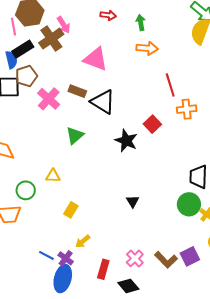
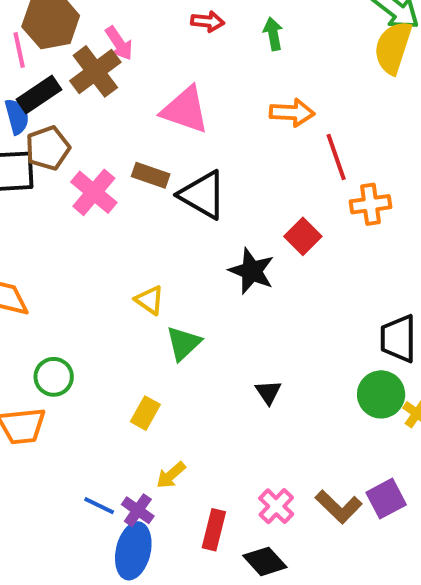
orange arrow: (147, 48) -> (292, 113), moved
green triangle: (75, 135) -> (184, 343), moved
yellow triangle: (53, 176) -> (150, 300), moved, turned 35

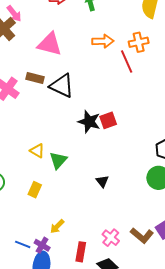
orange cross: (370, 204) -> (139, 42), moved
red square: (303, 236) -> (108, 120), moved, turned 30
yellow triangle: (150, 300) -> (37, 151), moved
yellow rectangle: (145, 413) -> (35, 190), moved

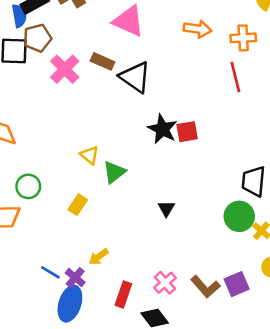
red line: (127, 62) -> (235, 77), moved

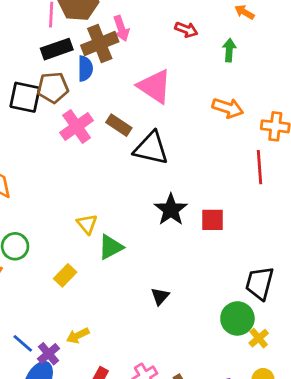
blue semicircle: (19, 16) -> (85, 69), moved
black triangle: (135, 77) -> (151, 148), turned -32
red square: (187, 132) -> (213, 220), moved

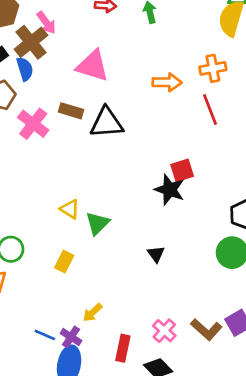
orange arrow: (228, 108) -> (167, 82), moved
black star: (171, 210) -> (170, 190), moved

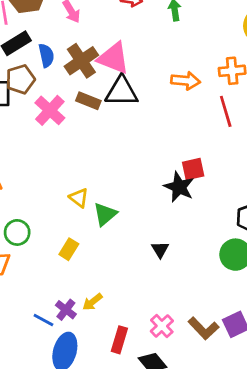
brown cross: (31, 42) -> (81, 61), moved
black triangle: (107, 123) -> (122, 91), moved
purple cross: (71, 337) -> (66, 310), moved

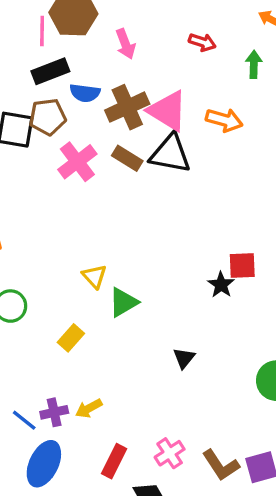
blue semicircle: (46, 55) -> (85, 93), turned 100
orange arrow: (186, 81) -> (224, 120), moved
black star: (179, 187) -> (221, 285), size x0.7
purple cross: (66, 310) -> (54, 412), turned 30

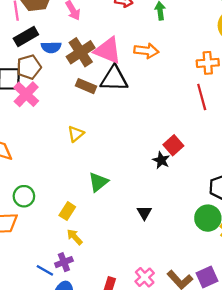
pink cross: (77, 162) -> (26, 94), moved
red square: (242, 265) -> (173, 145), turned -30
yellow triangle: (94, 276) -> (76, 134), moved, turned 42
yellow arrow: (89, 408) -> (75, 237), moved, turned 84

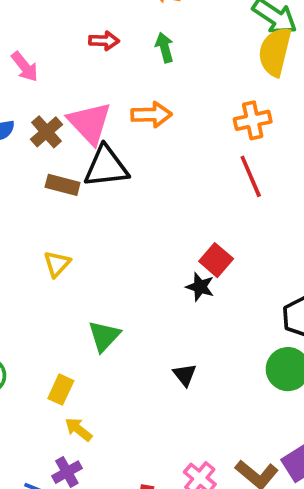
pink triangle: (108, 50) -> (90, 123), turned 32
brown cross: (81, 52) -> (46, 132), size x0.7

